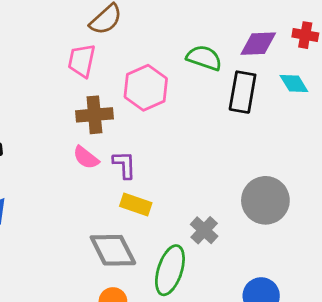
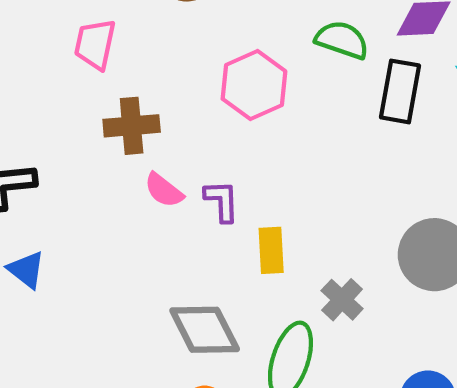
pink trapezoid: (82, 61) -> (95, 44), moved
brown cross: (94, 115) -> (132, 126), moved
yellow rectangle: (136, 205) -> (271, 250), moved, turned 68

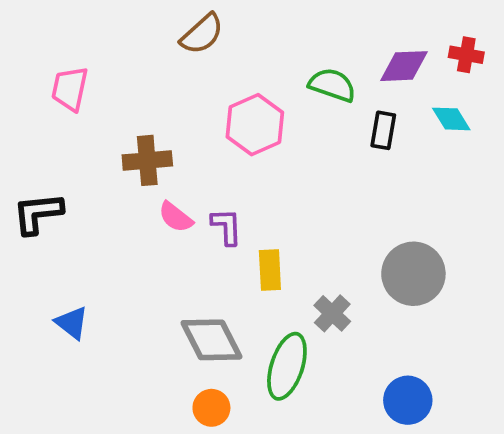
pink trapezoid: (95, 44) -> (70, 89), moved
black rectangle: (400, 91) -> (383, 130), size x0.7
blue triangle: (26, 270) -> (72, 323), moved

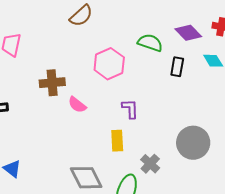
purple diamond: (404, 66) -> (188, 33), turned 48
pink semicircle: (176, 217) -> (77, 105), moved
purple L-shape: (227, 227) -> (130, 109), moved

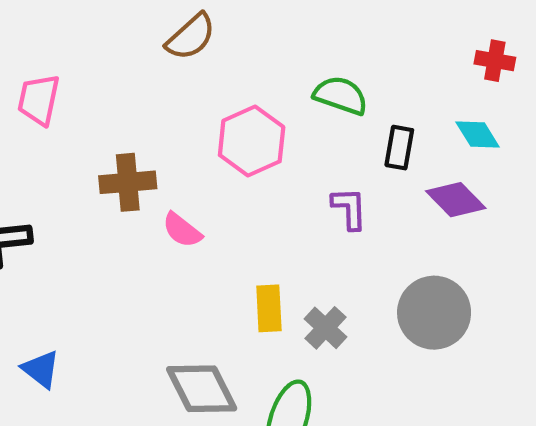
purple diamond: (188, 33) -> (456, 200), moved
purple L-shape: (130, 109) -> (349, 208), moved
gray cross: (150, 164) -> (325, 328), moved

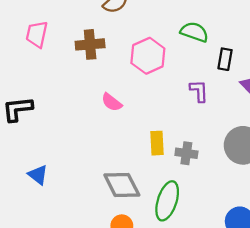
brown cross: (128, 182) -> (90, 44), moved
gray cross: (325, 328) -> (186, 153), turned -35

